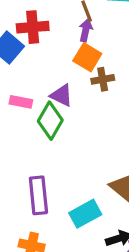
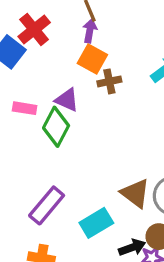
red cross: (33, 27) -> (34, 29), turned -32
purple rectangle: (38, 195) -> (47, 205), turned 48

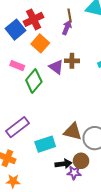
orange square: (92, 59) -> (40, 43), moved
purple triangle: (67, 100) -> (56, 67), moved
brown triangle: (135, 193) -> (73, 132), turned -36

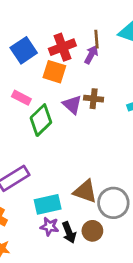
red cross: (34, 19) -> (62, 47), moved
orange square: (40, 43) -> (54, 72), turned -30
black arrow: (63, 164) -> (69, 232), turned 70
purple star: (74, 173) -> (49, 227), moved

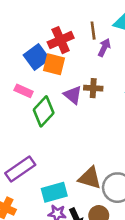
blue square: (24, 50) -> (36, 57), moved
purple arrow: (91, 55) -> (104, 47), moved

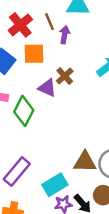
red cross: (61, 40) -> (20, 25), moved
orange square: (54, 64) -> (34, 54), moved
brown cross: (93, 88) -> (65, 76), turned -30

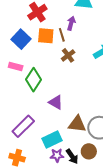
brown line: (50, 22) -> (62, 35), moved
purple triangle: (47, 88) -> (56, 102), moved

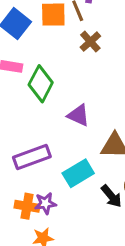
purple rectangle: (23, 126) -> (32, 157), turned 30
purple star: (57, 155) -> (45, 203), moved

